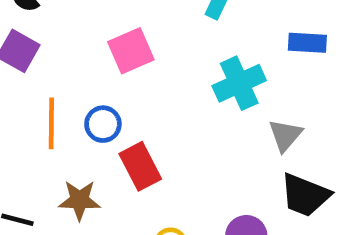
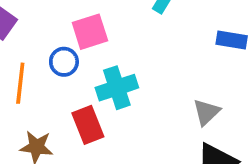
cyan cross: (239, 83) -> (117, 88), moved
blue circle: (103, 124) -> (64, 62), moved

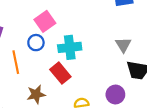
cyan cross: (117, 88) -> (70, 47), turned 30

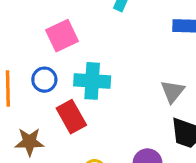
blue circle: (36, 43) -> (44, 80), moved

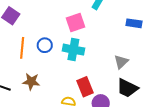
pink square: (62, 36) -> (75, 23), moved
red rectangle: (71, 117) -> (85, 87), moved

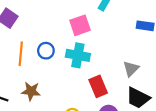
red rectangle: (85, 87) -> (98, 86), moved

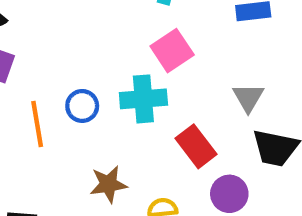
pink square: (80, 25) -> (172, 51), moved
brown star: (31, 91) -> (108, 184), moved

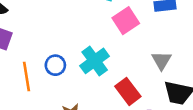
pink square: (172, 51) -> (126, 21), moved
cyan cross: (143, 99) -> (95, 61), turned -32

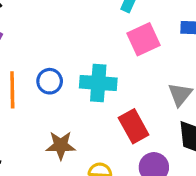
cyan cross: (95, 61) -> (98, 83), turned 32

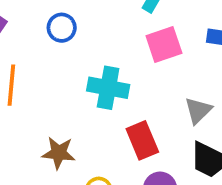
blue circle: (50, 81) -> (62, 28), moved

